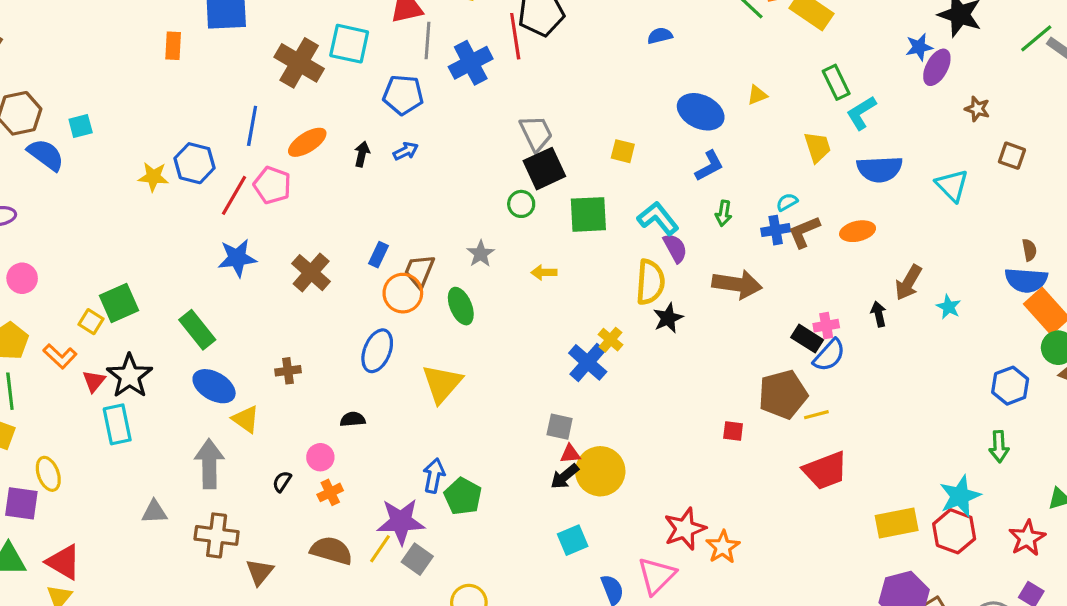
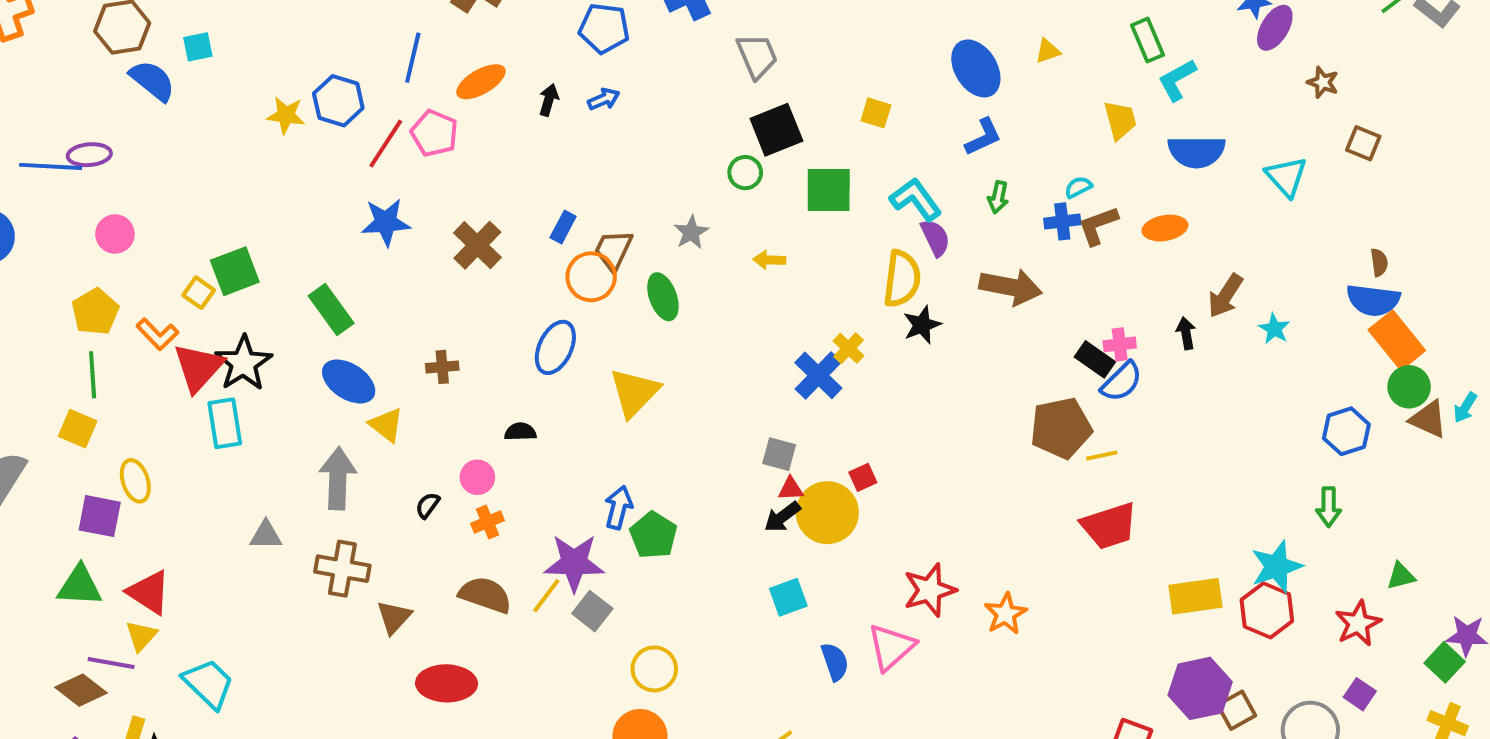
blue ellipse: (701, 112) -> (976, 68), turned 30
gray trapezoid: (536, 133) -> (757, 56), moved
red triangle: (94, 381) -> (198, 367), size x1.8
red square: (733, 431) -> (863, 477), moved, turned -35
orange star: (723, 547) -> (1006, 614), moved

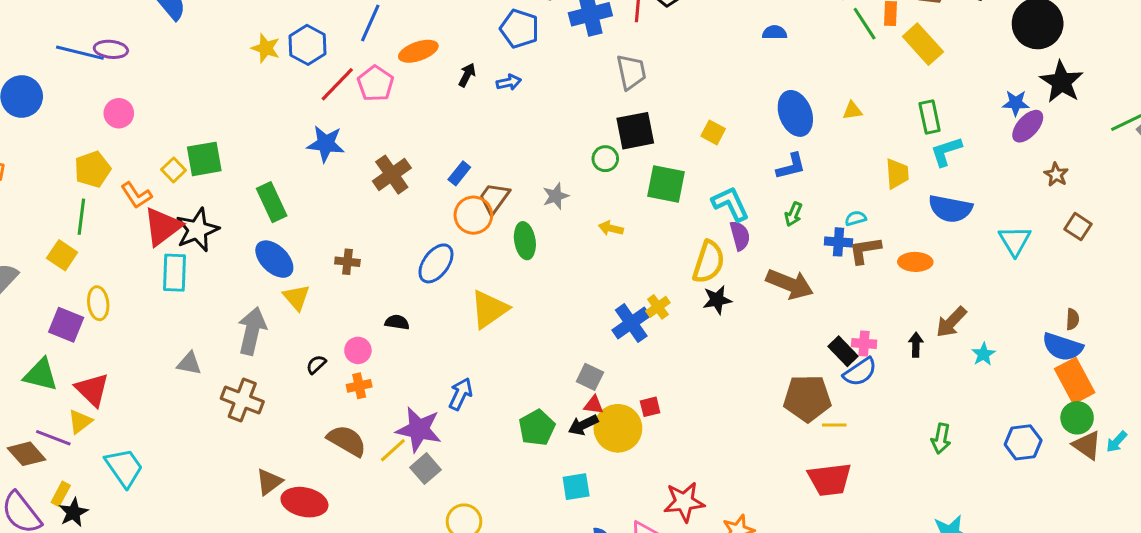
green arrow: (1329, 507) -> (941, 438), moved
green pentagon: (653, 535) -> (537, 428), moved
brown triangle: (394, 617) -> (269, 482), moved

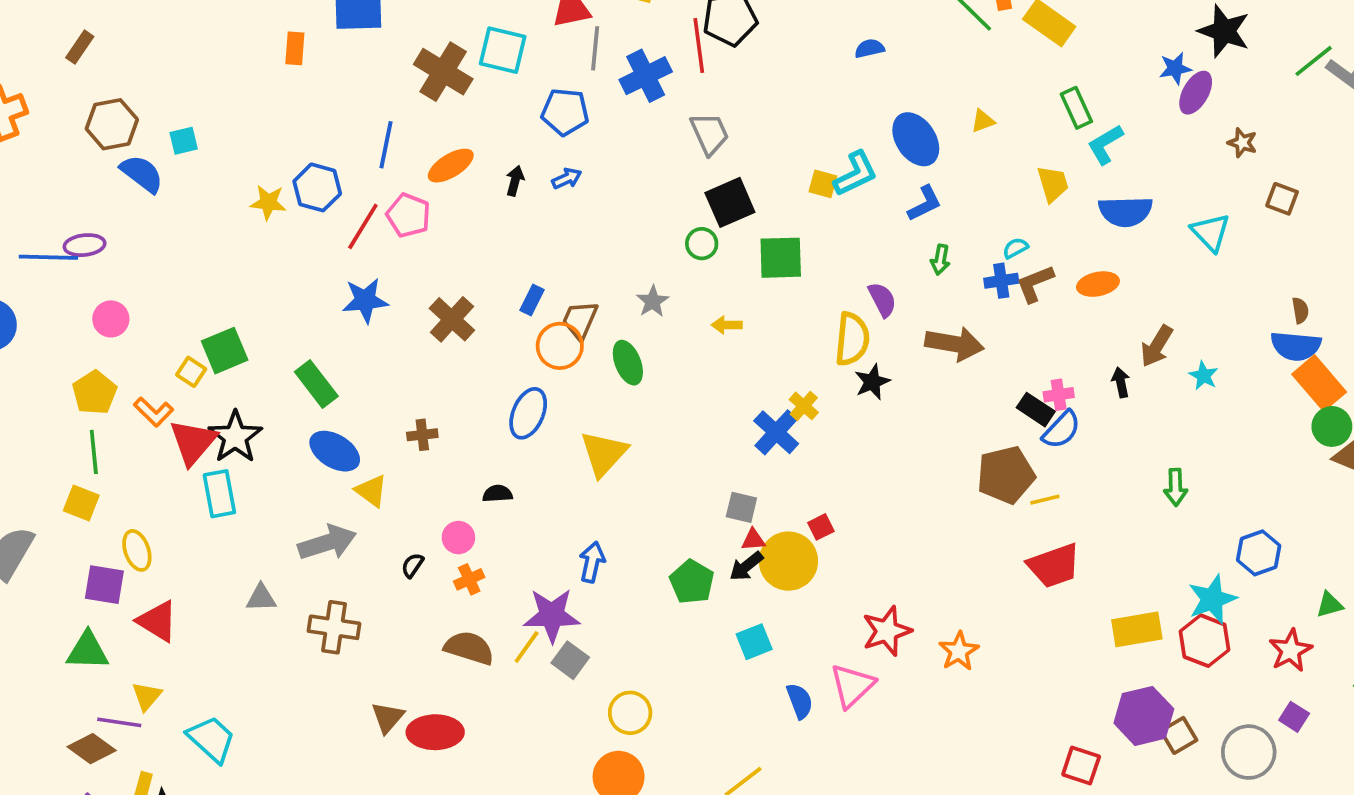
cyan L-shape: (731, 204) -> (856, 174), moved, turned 102
gray arrow: (252, 331) -> (327, 543), turned 72
red triangle: (92, 390) -> (157, 621), moved
blue hexagon: (1023, 442) -> (1259, 553), moved

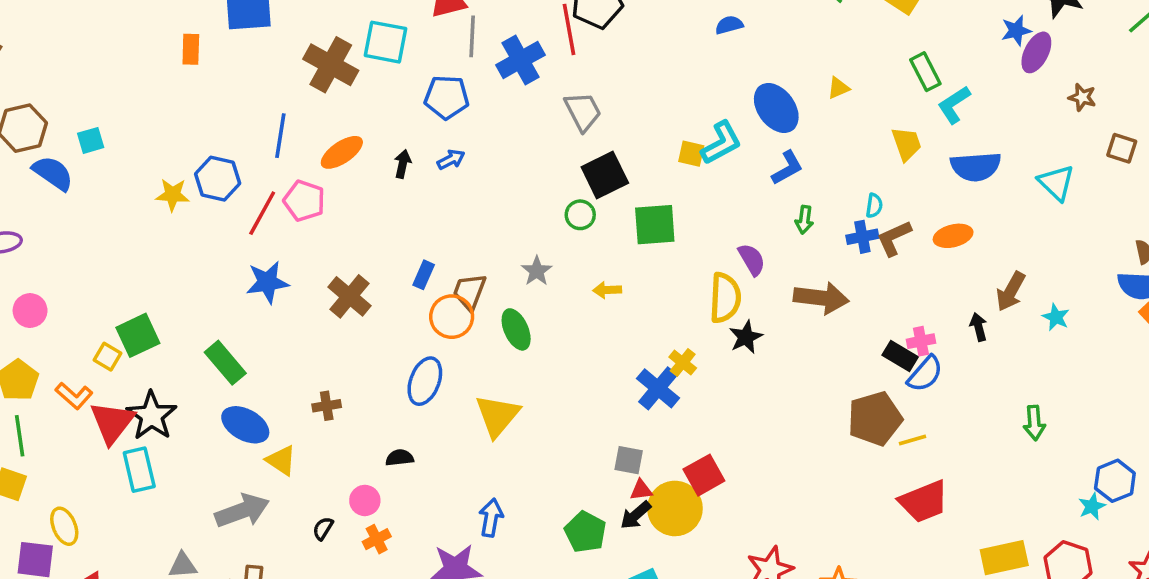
cyan semicircle: (1015, 248) -> (874, 206), turned 130
red square: (821, 527) -> (704, 475), size x1.6
cyan star: (1212, 599) -> (1092, 506), moved, size x0.6

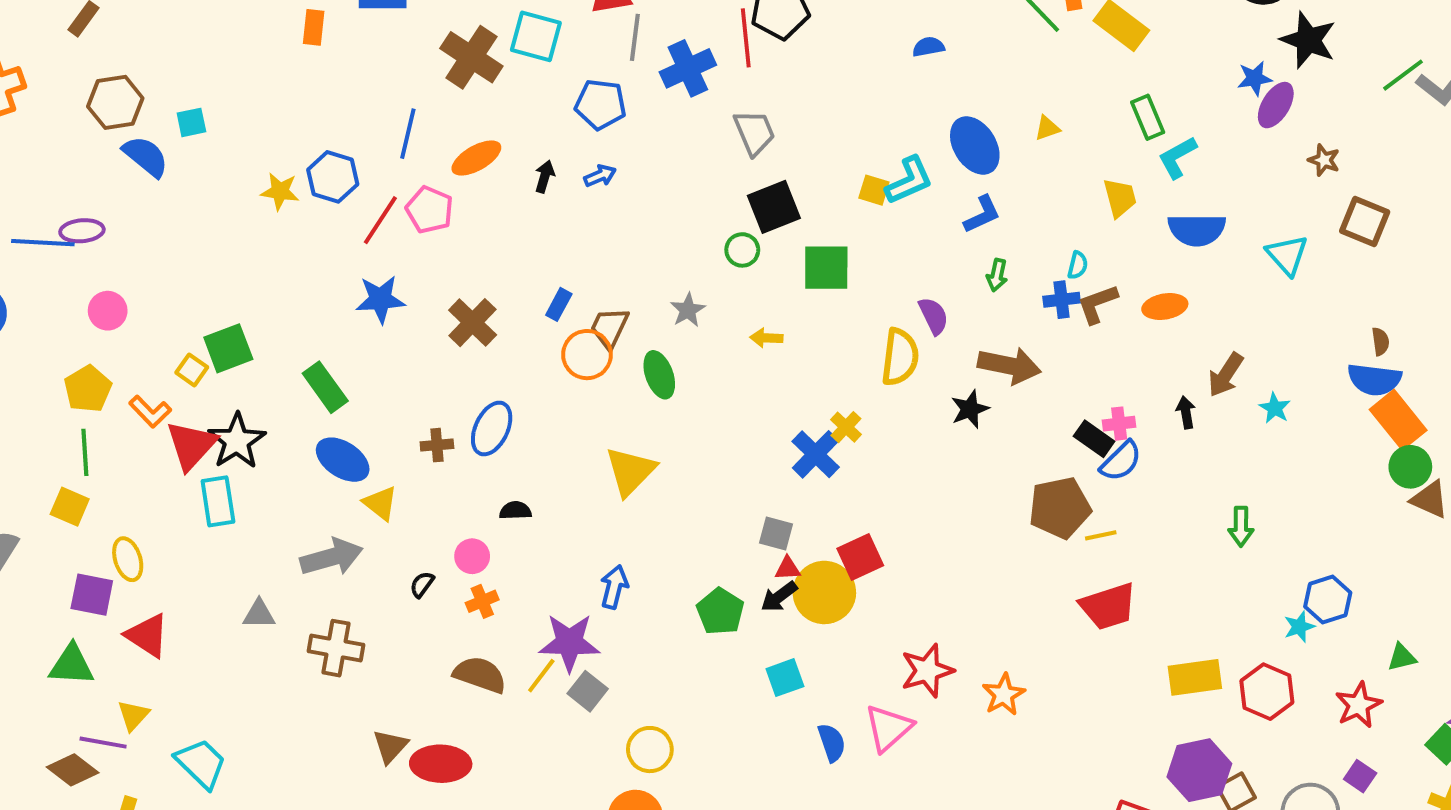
brown square: (1122, 148) -> (1365, 221), size x1.4
black star: (746, 337) -> (970, 409), moved
blue ellipse: (425, 381) -> (492, 429), moved

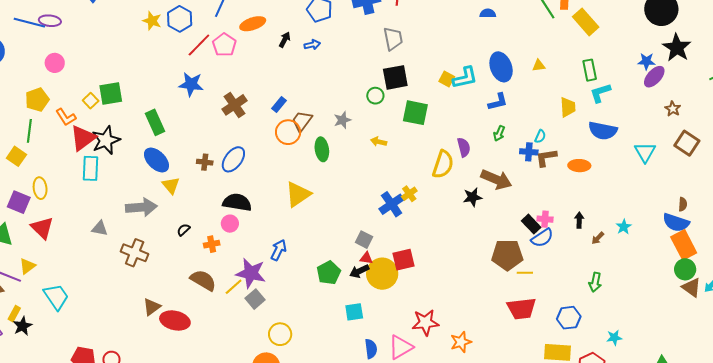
brown arrow: (1226, 375) -> (598, 238), moved, size x0.6
black semicircle: (515, 511) -> (237, 202), size x1.8
pink circle: (472, 556) -> (230, 224), moved
blue hexagon: (1328, 600) -> (569, 318), moved

